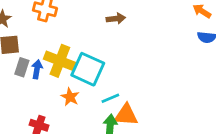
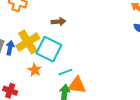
brown arrow: (116, 19) -> (58, 22), moved
yellow cross: (60, 61) -> (28, 42), turned 35

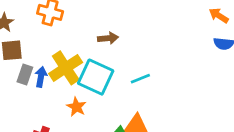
cyan line: (65, 72) -> (140, 79), moved

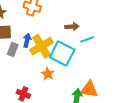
blue arrow: (41, 77) -> (27, 40), moved
cyan line: (140, 79) -> (87, 39), moved

